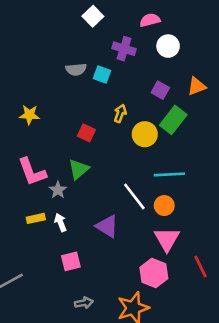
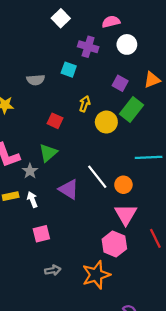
gray semicircle: (76, 69) -> (36, 80), moved
cyan line: (169, 174) -> (149, 157), moved
purple triangle: (107, 226) -> (69, 189), moved

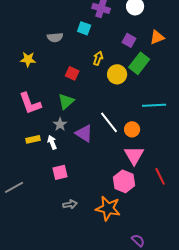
gray star: (30, 171) -> (60, 124), moved
orange star: (96, 275) -> (108, 208), turned 30

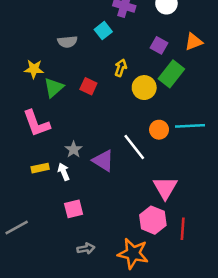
cyan square: (84, 28) -> (103, 31), turned 32
green triangle: (66, 101) -> (54, 88), moved
orange circle: (132, 129) -> (159, 130), moved
red line: (160, 176) -> (183, 229), moved, turned 30

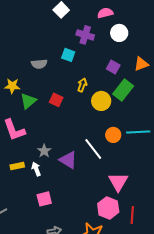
cyan square: (103, 31) -> (68, 55), turned -32

